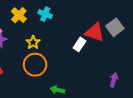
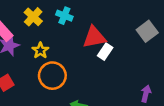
red triangle: (95, 32) -> (94, 37), moved, turned -30
yellow star: (33, 42) -> (40, 50), moved

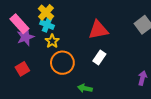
cyan cross: (64, 16) -> (47, 25), moved
white rectangle: (105, 52) -> (99, 58), moved

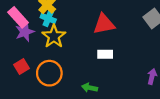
yellow star: (52, 41) -> (54, 36), size x1.5
white rectangle: (99, 58) -> (105, 54), turned 56
orange circle: (62, 63) -> (49, 73), moved

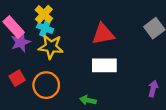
yellow star: (54, 36) -> (51, 47), turned -30
white rectangle: (105, 54) -> (104, 65), size x1.5

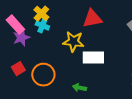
red triangle: (103, 34) -> (92, 19), moved
yellow star: (51, 47) -> (73, 42), moved

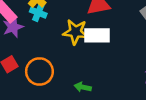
white rectangle: (93, 58) -> (97, 35), moved

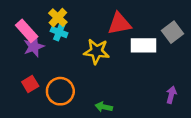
white rectangle: (97, 35) -> (144, 45), moved

